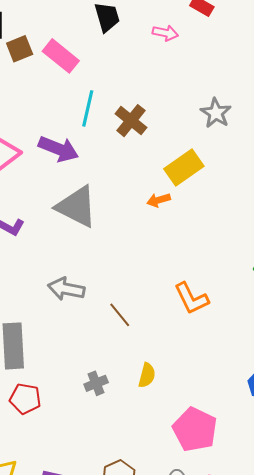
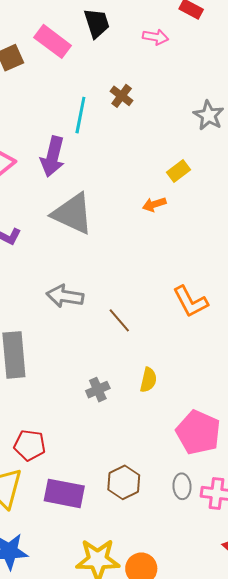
pink rectangle: (61, 56) -> (53, 41), moved
brown cross: (131, 121) -> (122, 96), moved, size x0.7
purple arrow: (59, 149) -> (53, 157), turned 84
yellow rectangle: (184, 168) -> (179, 171), size x0.6
red pentagon: (25, 399) -> (30, 445), moved

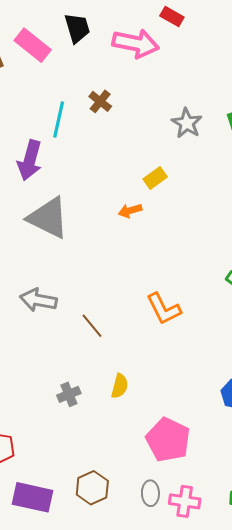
pink arrow: (155, 37) -> (136, 43), size x1.8

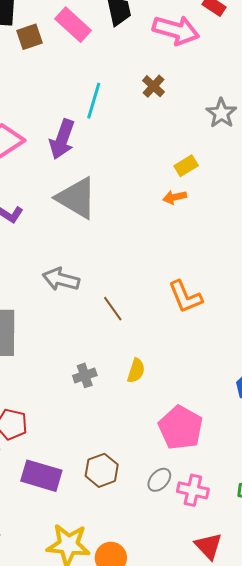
brown cross: (100, 101) -> (153, 86), moved
orange arrow: (130, 211) -> (175, 197), moved
gray ellipse: (150, 493) -> (159, 480), turned 40

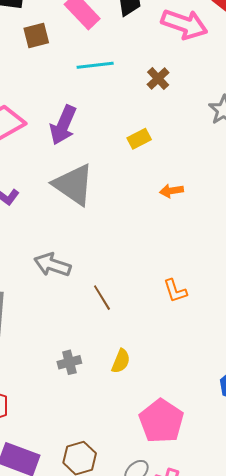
brown square: (30, 37) -> (36, 35), moved
cyan line: (94, 101) -> (95, 65), moved, turned 63
yellow rectangle: (186, 166) -> (139, 139), moved
orange L-shape: (185, 297) -> (175, 291), size x0.7

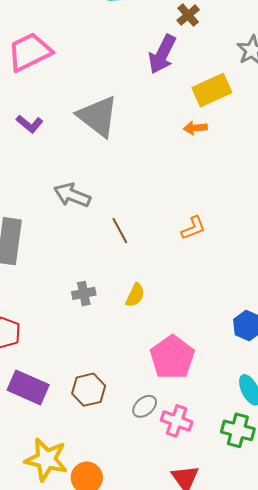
purple arrow: (63, 125) -> (162, 54), moved
yellow rectangle: (139, 139) -> (212, 90), moved, size x1.6
orange L-shape: (175, 291) -> (193, 228), turned -96

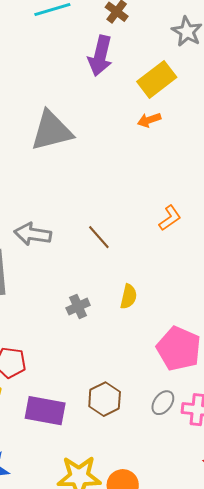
gray triangle: (98, 116) -> (52, 131), turned -39
gray arrow: (72, 195) -> (33, 234), moved

